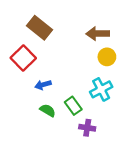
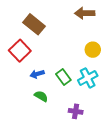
brown arrow: (98, 34) -> (85, 13), moved
green rectangle: (73, 106) -> (63, 77), moved

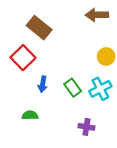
blue arrow: (37, 74) -> (43, 84), turned -64
green semicircle: (41, 96) -> (30, 115), moved, turned -32

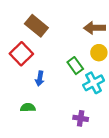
brown arrow: (97, 15) -> (95, 28), moved
green rectangle: (73, 88) -> (75, 66), moved

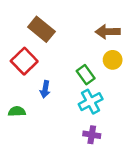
cyan cross: (94, 83) -> (91, 102), moved
green semicircle: (28, 108) -> (17, 111), moved

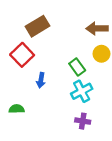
brown rectangle: (41, 29) -> (38, 26), turned -70
green semicircle: (17, 111) -> (17, 109), moved

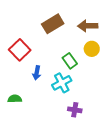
brown rectangle: (38, 26) -> (53, 24), moved
cyan cross: (82, 91) -> (62, 83), moved

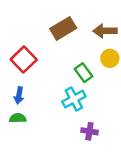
blue arrow: (37, 73) -> (19, 95), moved

